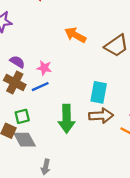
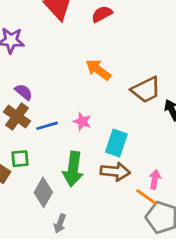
pink star: (44, 68) -> (82, 121), moved
gray diamond: (25, 140) -> (43, 192), moved, turned 50
gray arrow: (46, 167) -> (60, 224), moved

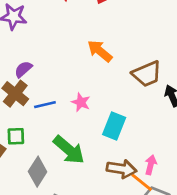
purple semicircle: (24, 92) -> (23, 69), turned -84
green arrow: (73, 169) -> (69, 150), turned -60
brown arrow: (115, 172) -> (122, 169), moved

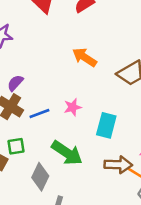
pink star: (81, 102) -> (73, 107), turned -30

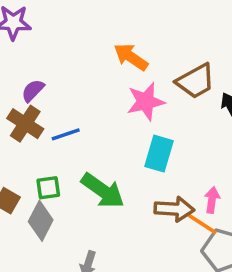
pink star: (73, 107) -> (146, 102), moved, size x1.5
green square: (16, 146) -> (48, 188), moved
gray diamond: (40, 177) -> (41, 221), moved

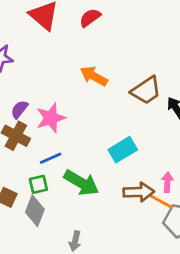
pink star: (146, 102) -> (51, 118), moved
blue line: (66, 134) -> (51, 158), moved
cyan rectangle: (159, 154) -> (123, 150), turned 48

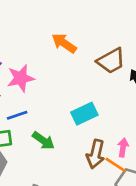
green arrow: (81, 183) -> (43, 141), size x0.7
brown arrow: (139, 192) -> (96, 154), turned 100

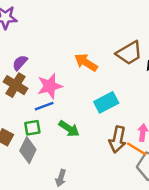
orange arrow: (64, 43) -> (86, 62), moved
pink star: (21, 78) -> (50, 86), moved

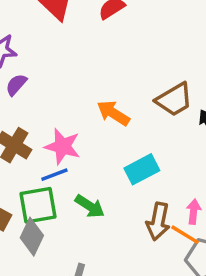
purple semicircle: (20, 63) -> (16, 85), moved
pink star: (50, 86) -> (63, 146), turned 30
green square: (32, 128) -> (38, 205), size x1.6

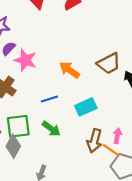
pink star: (63, 146) -> (25, 60), moved
blue line: (54, 175) -> (49, 99), moved

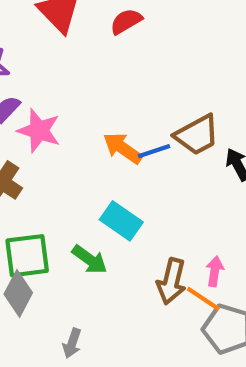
blue line: (49, 99) -> (154, 151), moved
cyan rectangle: (86, 107) -> (121, 221), moved, turned 60

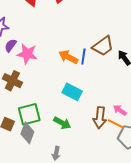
blue line: (154, 151) -> (83, 56), turned -56
green arrow: (90, 260) -> (62, 123), moved
pink arrow: (215, 271) -> (120, 110), turned -56

